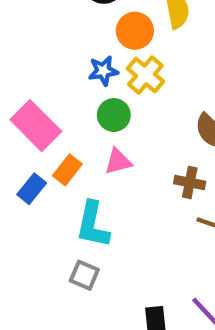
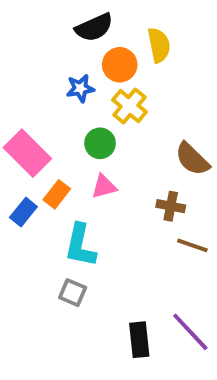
blue star: (103, 71) -> (80, 88), moved

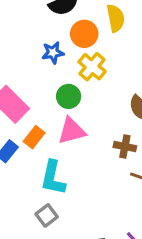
pink triangle: (104, 187) -> (72, 131), size x1.4
gray square: (73, 293) -> (47, 215), turned 30

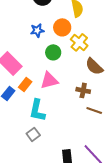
orange circle: (84, 34) -> (62, 27), moved
yellow cross: (92, 67) -> (79, 42), moved
green circle: (69, 96) -> (53, 52), moved

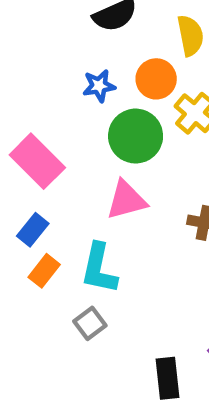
green circle: (53, 52) -> (136, 136), size x1.5
orange rectangle: (25, 84) -> (44, 271), moved

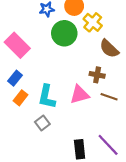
pink triangle: (126, 200) -> (80, 95), moved

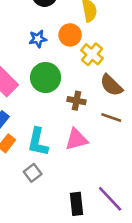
green circle: (64, 33) -> (46, 77), moved
brown cross: (97, 75) -> (76, 101), moved
brown line: (109, 97) -> (111, 117), moved

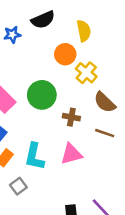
blue star: (38, 39) -> (12, 35), moved
gray square: (33, 173) -> (18, 186), moved

